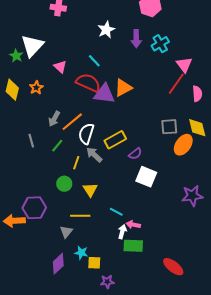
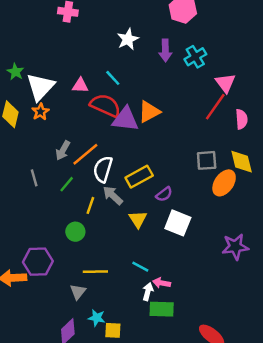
white triangle: (32, 46) -> (40, 87), moved
pink triangle: (60, 67) -> (80, 85), moved, turned -40
yellow triangle: (90, 190) -> (138, 219), moved

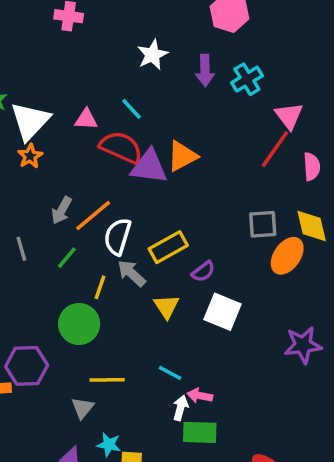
green circle: (75, 232) -> (79, 324), size x1.5

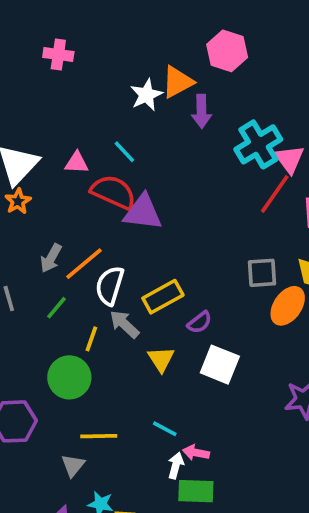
cyan cross: (247, 79) -> (258, 144), moved, size x1.4
orange triangle: (182, 156) -> (178, 82), moved

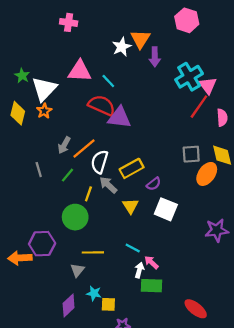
pink hexagon: (227, 51) -> (187, 20), moved
orange triangle: (178, 82) -> (140, 39), turned -30
pink triangle: (77, 163) -> (80, 71), moved, size x1.6
pink arrow: (196, 453) -> (151, 262), turned 32

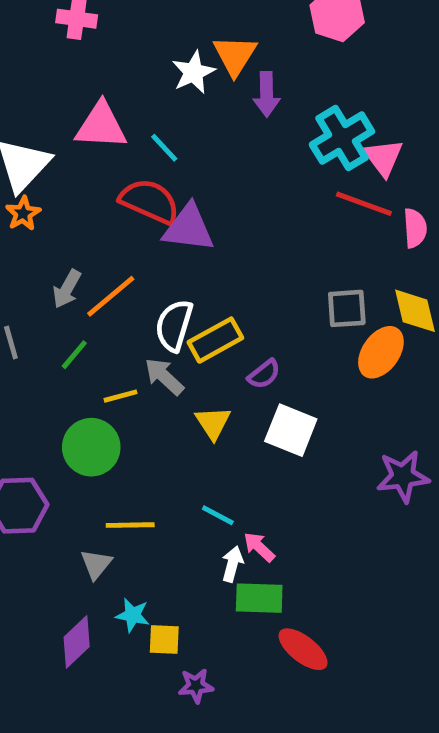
red line: (199, 107) -> (364, 204), turned 75
white semicircle: (99, 162) -> (174, 325), moved
yellow line: (88, 194) -> (120, 396), turned 56
red ellipse: (196, 309) -> (303, 649), moved

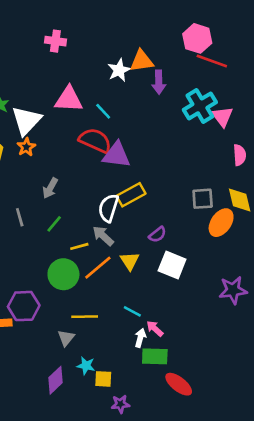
orange triangle: (235, 55) -> (142, 61), turned 50
red line: (364, 204) -> (212, 61), moved
orange line: (111, 296) -> (98, 268), moved
yellow rectangle: (215, 340) -> (131, 195), moved

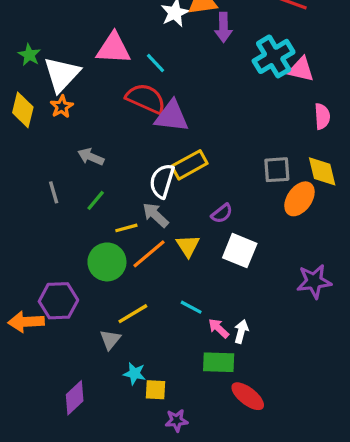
pink triangle: (222, 117) -> (301, 69), turned -40
gray arrow: (50, 188) -> (91, 157), turned 84
yellow line: (85, 317) -> (133, 314), turned -30
white arrow: (140, 338) -> (241, 331), moved
purple diamond: (55, 380) -> (75, 398), moved

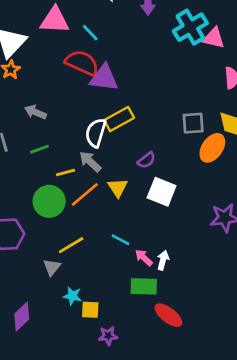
green line: (96, 200) -> (39, 149), turned 30

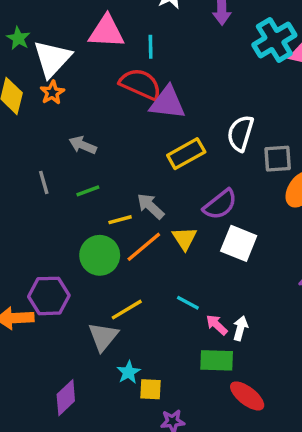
cyan line: (90, 33) -> (151, 47), turned 42
white semicircle: (96, 133) -> (240, 133), moved
purple semicircle: (146, 160) -> (220, 204), size x1.5
gray triangle: (52, 267) -> (103, 337), size x1.4
cyan star: (72, 296) -> (129, 372), turned 30

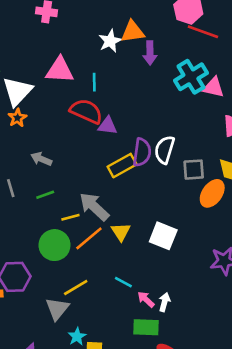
purple triangle: (168, 103) -> (108, 126), size x0.7
purple semicircle: (220, 204) -> (142, 152), moved, turned -44
gray arrow: (151, 206) -> (94, 207), size x1.4

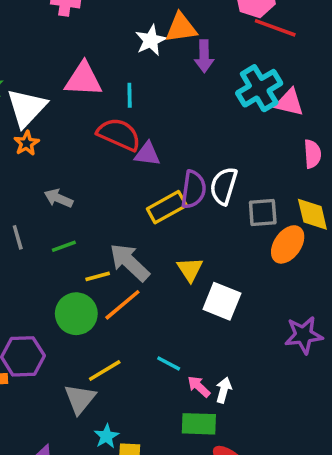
yellow triangle: (121, 232) -> (190, 269), moved

